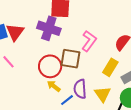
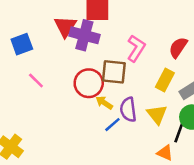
red triangle: (15, 32) -> (65, 26), moved
yellow arrow: (54, 86) -> (104, 103), moved

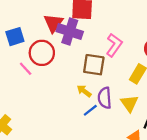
red circle: (89, 83) -> (42, 53), moved

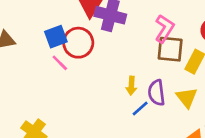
blue square: (15, 37) -> (56, 37), moved
brown square: (94, 65) -> (170, 49), moved
yellow arrow: (84, 91) -> (131, 86), turned -120

